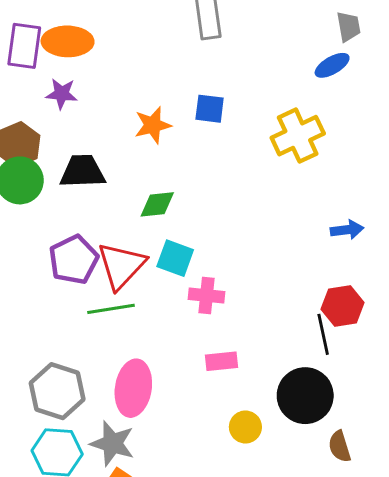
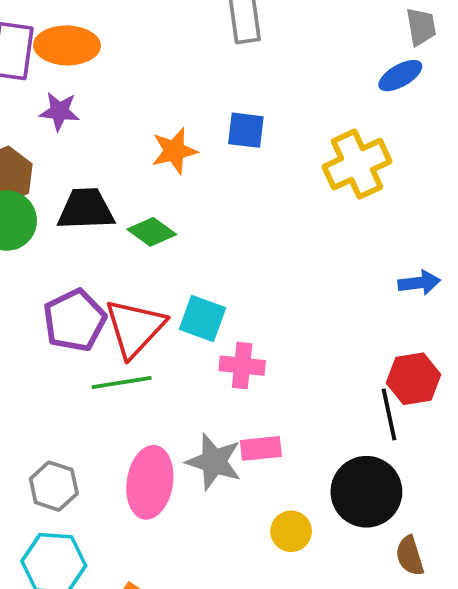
green diamond: (157, 204) -> (152, 232), moved, turned 42
gray hexagon: (57, 391) -> (54, 486), size x0.7
gray star: (112, 443) -> (214, 462), moved

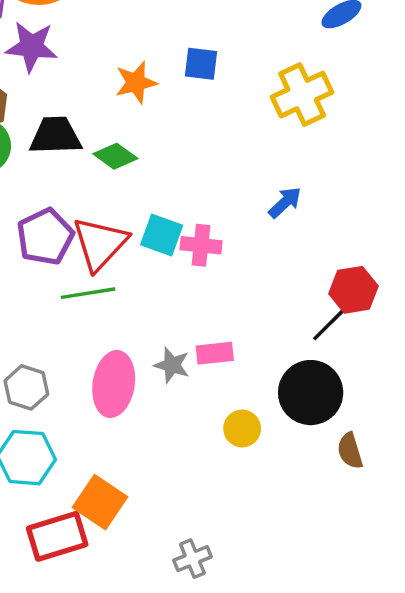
purple star: (59, 111) -> (31, 47), size x1.4
blue arrow: (419, 283) -> (285, 202), moved, turned -36
pink cross: (242, 366) -> (201, 245), moved
black line: (389, 415) -> (331, 322), turned 57
gray star: (214, 462) -> (172, 365), size x0.7

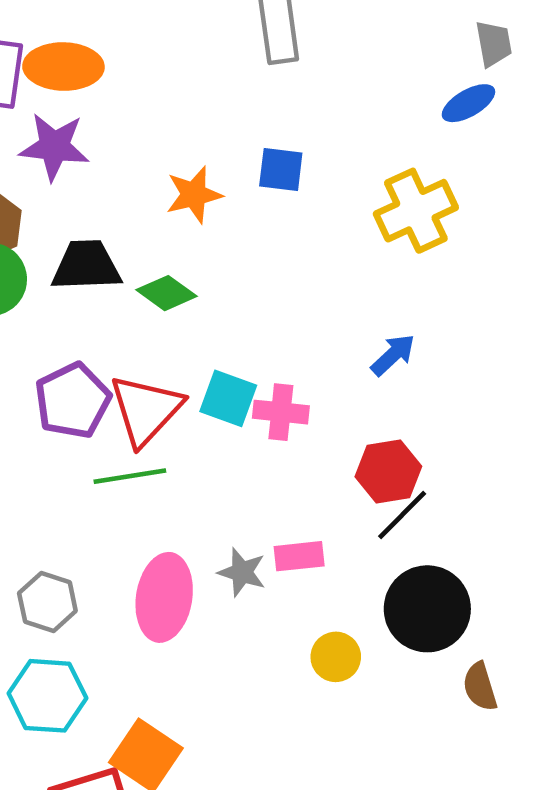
red hexagon: (353, 290) -> (388, 472), moved
black line: (331, 322) -> (402, 515), moved

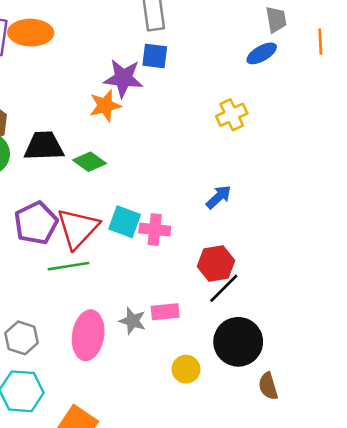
purple star: (54, 147) -> (123, 78), moved
blue square: (281, 169) -> (155, 56), moved
yellow cross: (416, 211) -> (232, 115), size x0.7

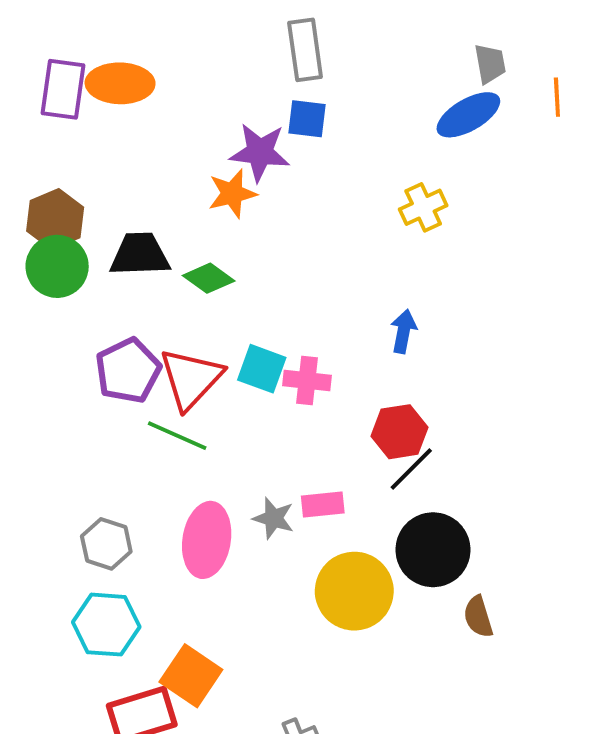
blue ellipse: (262, 53) -> (468, 115), size x1.4
blue arrow: (219, 197) -> (403, 331), turned -36
green line: (69, 266) -> (177, 436), turned 33
yellow circle: (186, 369) -> (354, 591), size x1.8

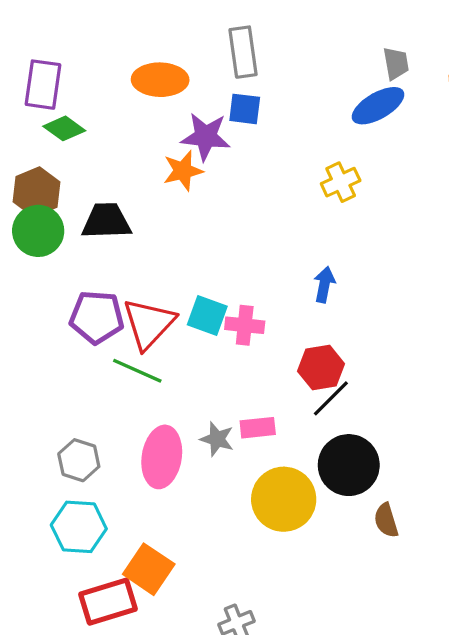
orange ellipse: (120, 83) -> (160, 80), moved
green diamond: (209, 278) -> (64, 128), moved
purple pentagon: (128, 371) -> (97, 317), turned 30

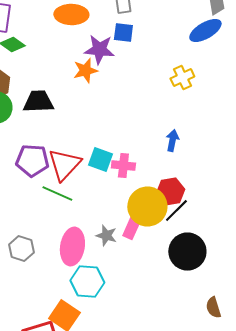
pink rectangle: (258, 428) -> (131, 228), turned -60
yellow circle: (284, 499) -> (147, 206), moved
brown semicircle: (386, 520) -> (213, 308), moved
cyan hexagon: (79, 527) -> (87, 282), moved

